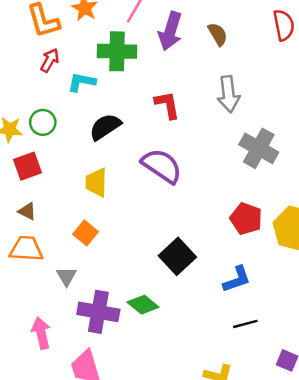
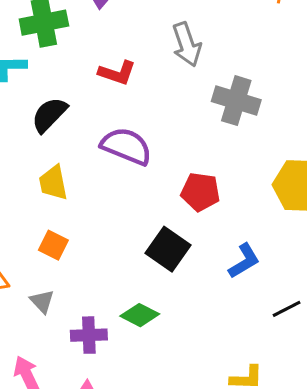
red L-shape: (167, 105) -> (117, 73), turned 132
red pentagon: (246, 219) -> (200, 192), moved
purple cross: (98, 312) -> (89, 335), size x0.7
black line: (245, 324) -> (287, 309), moved

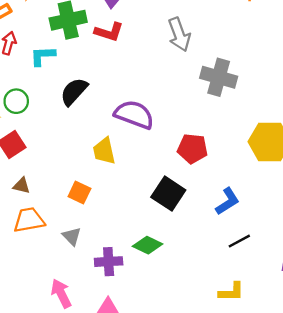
red L-shape: (117, 73) -> (109, 32), moved
yellow trapezoid: (53, 183) -> (104, 151), moved
black line: (287, 309) -> (239, 241), moved

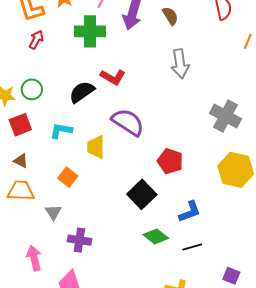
red L-shape: (109, 32) -> (113, 77), moved
cyan L-shape: (43, 56) -> (61, 131), moved
gray cross: (219, 77) -> (225, 116), moved
green diamond: (148, 245) -> (156, 236), moved

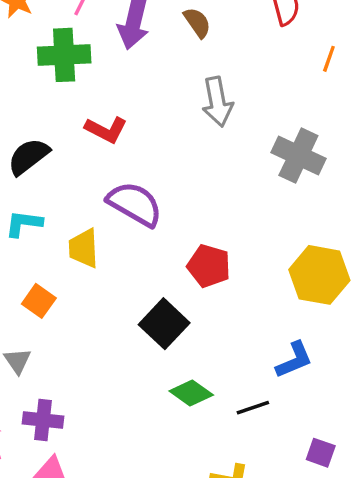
black semicircle: (82, 92) -> (28, 157), moved
gray cross: (225, 116) -> (298, 155), moved
blue L-shape: (190, 212) -> (294, 360), moved
purple cross: (79, 240) -> (43, 420), moved

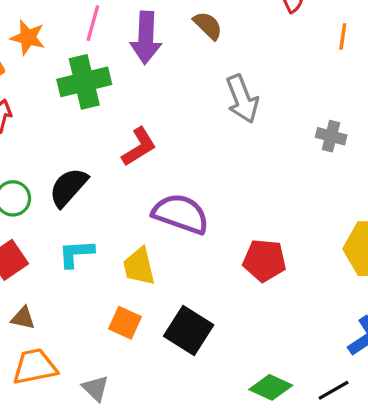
red L-shape: (106, 130) -> (139, 147), turned -48
gray cross: (298, 155) -> (331, 136), size x0.6
orange square: (39, 301) -> (125, 323), moved
black square: (164, 324) -> (189, 330), moved

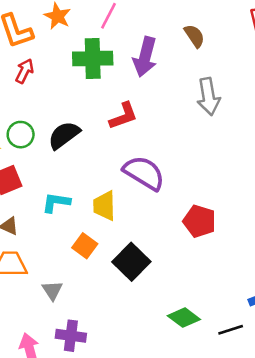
purple arrow: (146, 38) -> (145, 57), moved
cyan L-shape: (76, 253) -> (56, 202), moved

